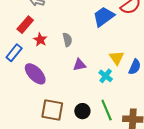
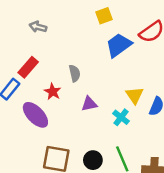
red rectangle: (25, 25) -> (28, 67), moved
red star: (40, 40) -> (53, 92), moved

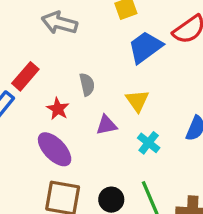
gray arrow: (38, 27) -> (59, 23), moved, size x1.5
yellow triangle: (134, 95) -> (137, 101), moved
purple ellipse: (35, 115) -> (55, 149), moved

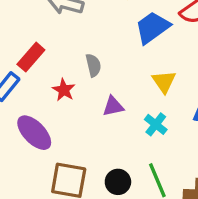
yellow triangle: (137, 101) -> (164, 82), moved
purple ellipse: (55, 149) -> (34, 133), moved

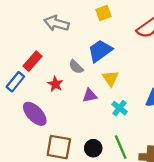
blue trapezoid: (152, 28) -> (100, 51), moved
gray semicircle: (93, 65) -> (76, 67), turned 147
yellow triangle: (164, 82) -> (110, 78), moved

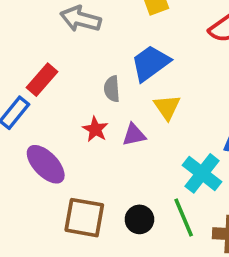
gray semicircle: (76, 67) -> (112, 89), turned 42
red star: (55, 84) -> (95, 129), moved
cyan cross: (120, 108) -> (202, 173), moved, size x1.5

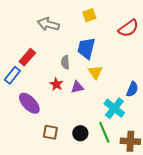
blue trapezoid: (151, 63) -> (86, 48), turned -40
brown square: (84, 218) -> (50, 132), size x0.7

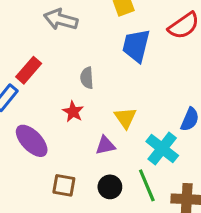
blue trapezoid: (86, 48) -> (136, 46), moved
yellow triangle: (95, 72) -> (125, 118), moved
purple triangle: (77, 87) -> (105, 145), moved

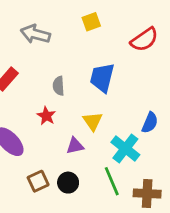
blue trapezoid: (136, 46) -> (102, 78), moved
brown square: (64, 185) -> (38, 181), turned -35
black circle: (110, 187) -> (68, 183), moved

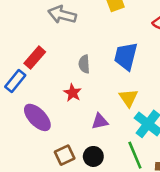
yellow triangle: (93, 121) -> (128, 98), moved

